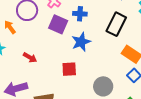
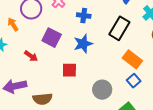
purple square: (58, 24) -> (52, 38), moved

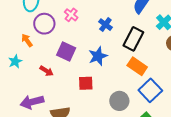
blue cross: (84, 16) -> (105, 25), moved, turned 32
orange rectangle: (132, 59) -> (137, 66), moved
blue square: (134, 81) -> (150, 90), size x1.6

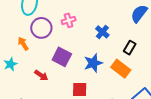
pink cross: (71, 15) -> (69, 20), turned 32
black rectangle: (133, 39) -> (130, 48), size x0.6
orange rectangle: (137, 66) -> (121, 69), moved

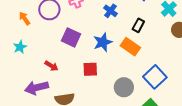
orange arrow: (23, 44) -> (24, 18), moved
red arrow: (41, 75) -> (51, 66), moved

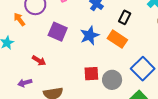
orange arrow: (24, 18) -> (19, 19), moved
red square: (90, 69) -> (91, 74), moved
purple arrow: (37, 88) -> (25, 83), size x0.6

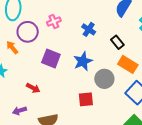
black rectangle: (125, 17) -> (117, 42), turned -64
orange rectangle: (117, 39) -> (128, 64), moved
gray circle: (112, 80) -> (104, 79), moved

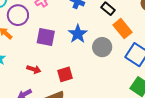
orange rectangle: (128, 64) -> (122, 29), turned 30
red square: (86, 99) -> (65, 74), moved

